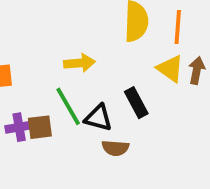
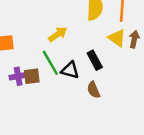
yellow arrow: (80, 63) -> (58, 34), turned -30
brown semicircle: (115, 148) -> (93, 90), moved, turned 63

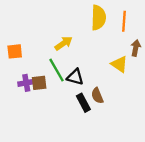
yellow triangle: (117, 38) -> (119, 64), moved
black rectangle: (95, 60) -> (83, 103), moved

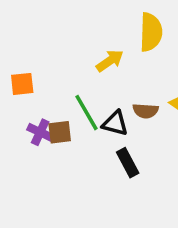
yellow arrow: (64, 43) -> (110, 61), moved
purple cross: (26, 83) -> (40, 132), turned 35
brown semicircle: (97, 96) -> (145, 111), moved, turned -63

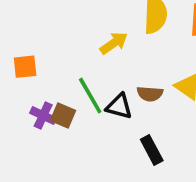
brown square: (60, 132) -> (63, 116), turned 30
black rectangle: (128, 163) -> (152, 150), moved

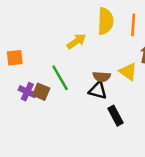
black triangle: (119, 106) -> (98, 90), moved
black rectangle: (152, 150) -> (116, 116), moved

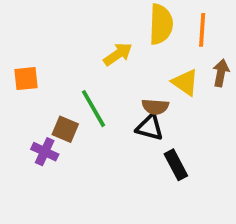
yellow triangle: (128, 72) -> (185, 82), moved
purple cross: (27, 92) -> (45, 152), moved

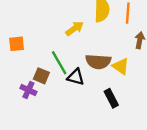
yellow triangle: (185, 82) -> (121, 66), moved
brown semicircle: (155, 107) -> (98, 62), size x1.5
black triangle: (150, 127) -> (76, 77), moved

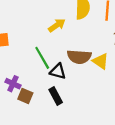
brown square: (41, 76) -> (25, 96), moved
black rectangle: (111, 98) -> (56, 96), moved

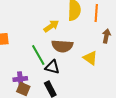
brown semicircle: (79, 57) -> (62, 46), moved
purple cross: (13, 84) -> (20, 79), moved, turned -32

